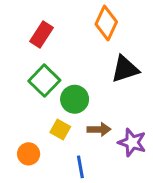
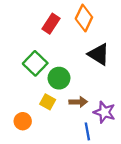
red rectangle: (42, 35) -> (51, 24), moved
black triangle: (125, 69) -> (99, 54), turned 50
blue line: (80, 167) -> (87, 131), moved

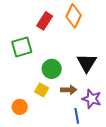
black triangle: (99, 54) -> (87, 63), moved, turned 30
green square: (35, 63) -> (22, 47), moved, turned 30

